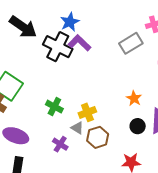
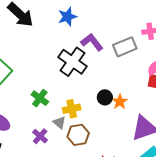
purple L-shape: (79, 43) -> (92, 42), moved
black cross: (58, 47) -> (73, 62), moved
black circle: (138, 126) -> (105, 97), moved

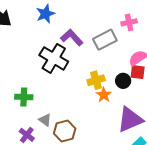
black circle: (105, 97) -> (123, 81), moved
green cross: (40, 98) -> (24, 97), turned -30
yellow cross: (72, 109) -> (96, 80), moved

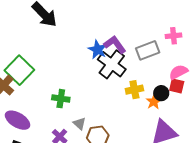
blue star: (45, 14) -> (98, 50), moved, turned -30
black cross: (54, 58) -> (112, 64), moved
orange star: (104, 95) -> (154, 102), moved

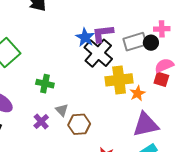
purple L-shape: (115, 44) -> (103, 34), turned -65
yellow cross: (134, 90) -> (119, 80), size x1.5
black circle: (161, 93) -> (151, 43), moved

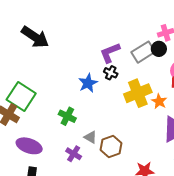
blue star: (85, 37) -> (88, 83), moved, turned 30
black cross: (98, 53) -> (111, 73), size x0.5
green cross: (45, 84) -> (67, 116), turned 30

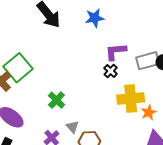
blue star: (88, 83) -> (95, 18), moved

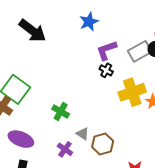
blue star: (95, 18) -> (89, 22), moved

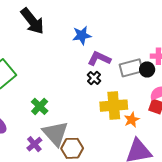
blue star: (89, 22) -> (82, 35), moved
purple L-shape: (106, 50) -> (99, 59), turned 30
gray triangle: (83, 134) -> (55, 133), size x2.0

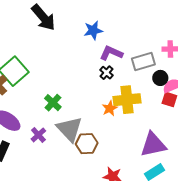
black circle: (147, 69) -> (160, 78), moved
orange star: (132, 120) -> (110, 108), moved
purple cross: (34, 144) -> (38, 135), moved

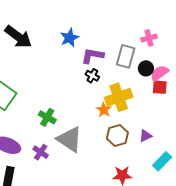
gray rectangle: (143, 62) -> (126, 56), turned -45
brown hexagon: (87, 144) -> (117, 136), moved
purple triangle: (153, 145) -> (146, 136), moved, size x0.5

